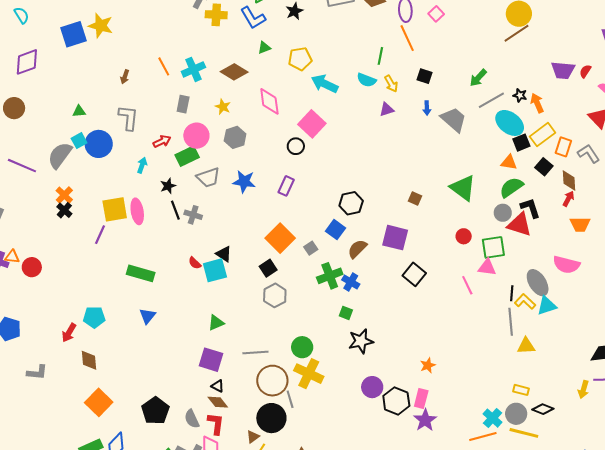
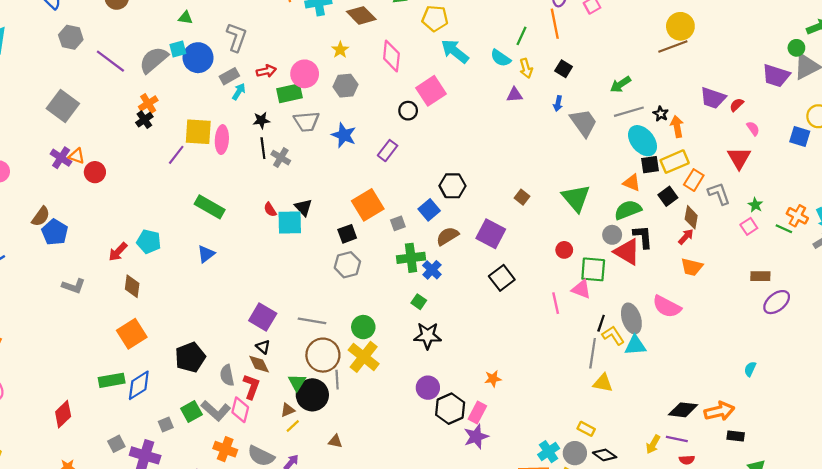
gray rectangle: (183, 104) -> (229, 76), moved, turned 36
green triangle: (216, 323) -> (297, 382), moved, turned -48

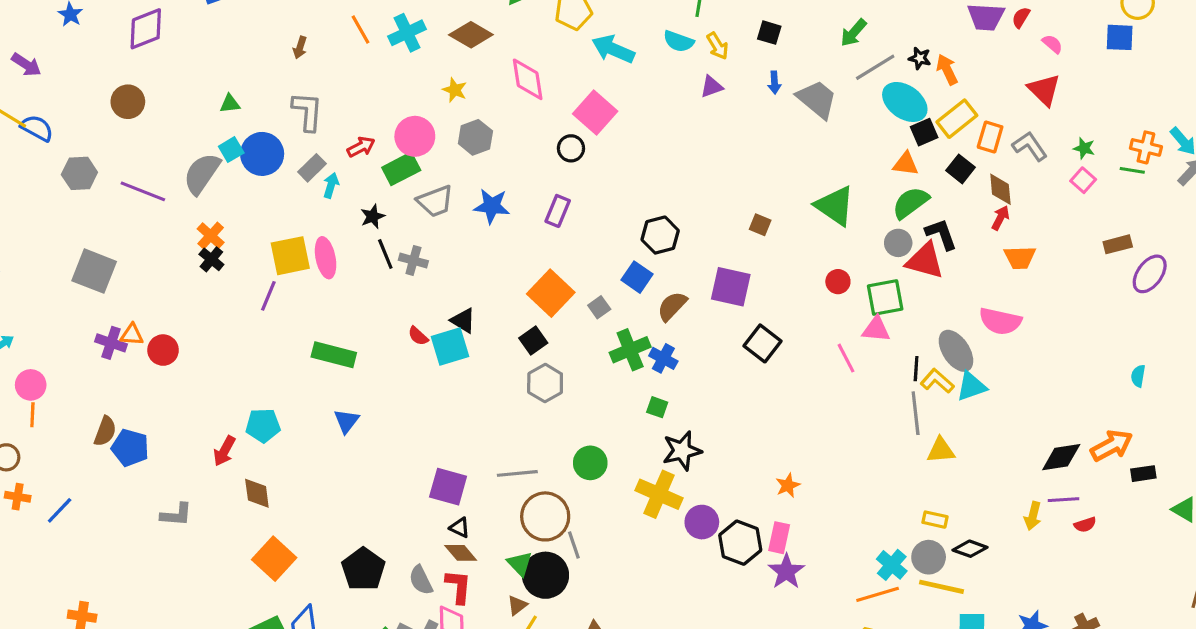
yellow cross: (364, 357) -> (659, 494), moved

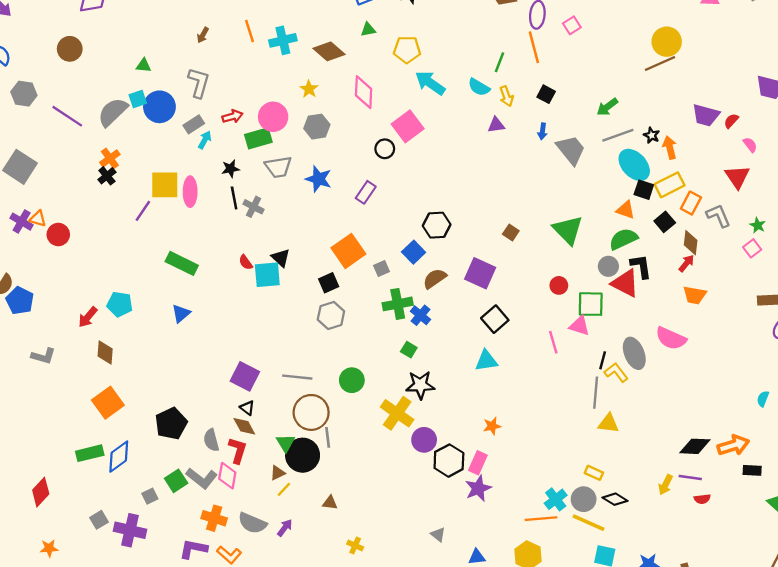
black square: (924, 132) -> (644, 190), turned 30
cyan triangle: (971, 386) -> (486, 361), moved

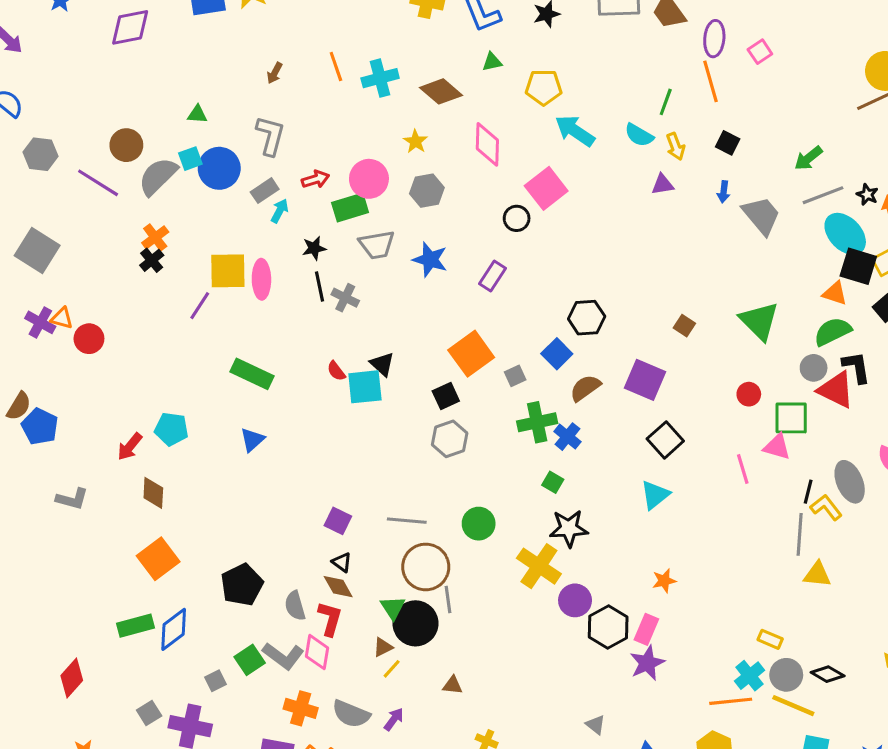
brown circle: (70, 49) -> (126, 145), moved
black square: (644, 190) -> (858, 266), size x1.4
cyan triangle: (486, 361) -> (655, 495), turned -30
purple square: (245, 376) -> (338, 521), size x0.7
yellow rectangle: (594, 473) -> (770, 639), moved

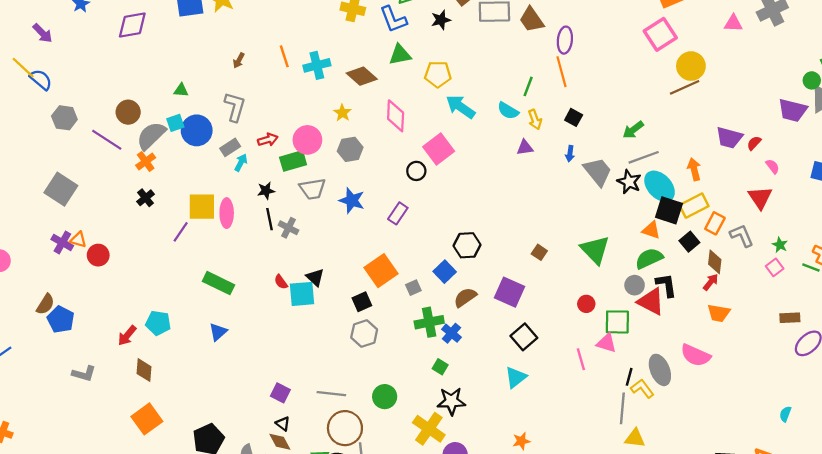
pink square: (760, 52) -> (660, 34), moved, size x1.8
green triangle: (492, 62) -> (400, 55), size x1.5
black star: (867, 195) -> (629, 182), moved, size x1.5
orange cross: (155, 237) -> (146, 161), moved

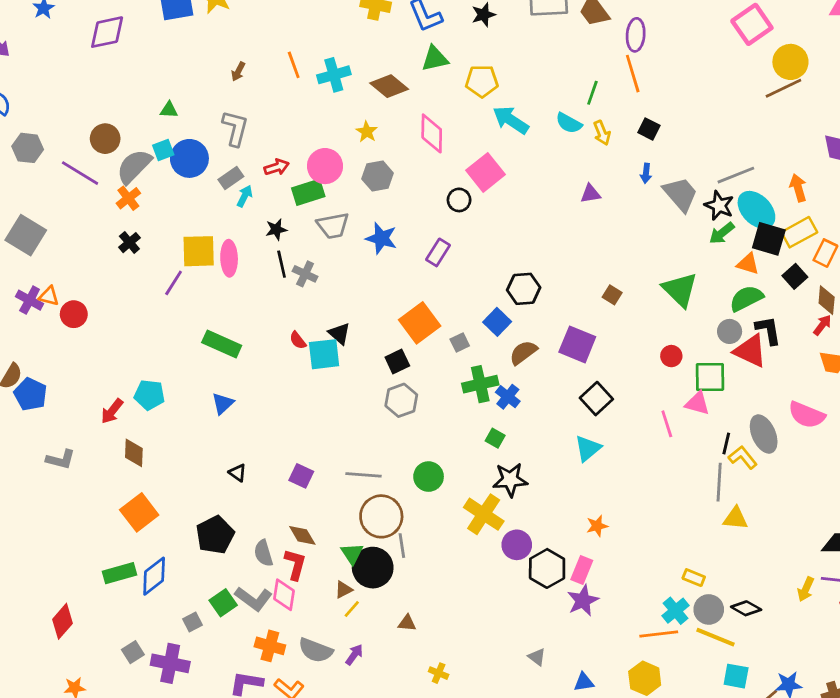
green arrow: (633, 130) -> (722, 233), moved
purple triangle: (525, 148) -> (591, 194), moved
black triangle: (283, 424) -> (238, 473), moved

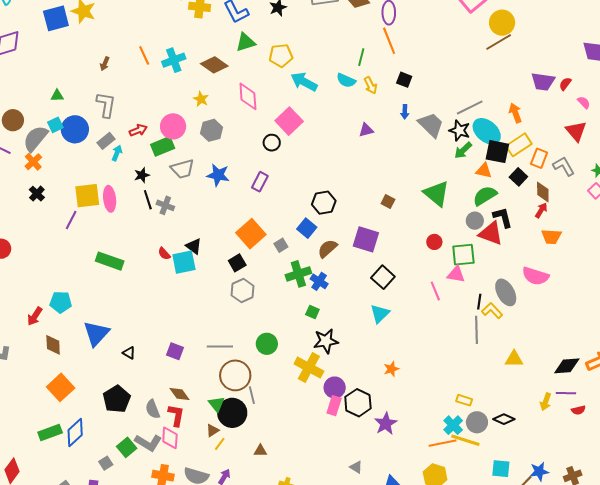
blue triangle: (223, 404) -> (96, 333), moved, size x1.6
yellow triangle: (736, 518) -> (514, 359), moved
pink rectangle: (582, 570) -> (334, 406), moved
yellow line: (716, 637) -> (465, 440), moved

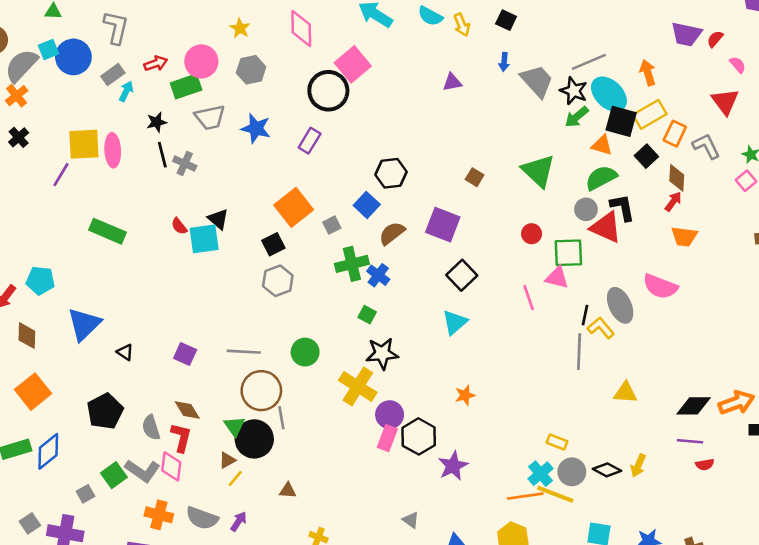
black circle: (272, 143) -> (328, 91), size x1.8
yellow arrow: (546, 402) -> (638, 466), moved

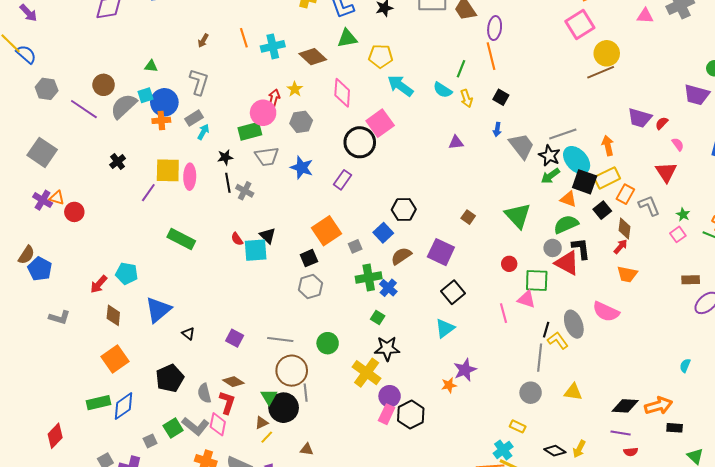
red arrow: (156, 63) -> (274, 98), moved, turned -60
orange cross: (17, 96) -> (161, 120), moved, turned 30
brown diamond: (187, 410) -> (233, 382), turned -30
purple star: (453, 466) -> (465, 370), moved
gray circle: (572, 472) -> (531, 393), moved

